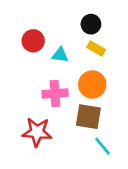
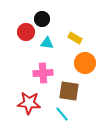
black circle: (91, 24) -> (42, 19), moved
orange circle: (92, 84) -> (85, 63), moved
cyan line: (103, 146) -> (62, 114), moved

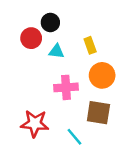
yellow rectangle: (75, 38) -> (90, 45), turned 40
pink cross: (43, 73) -> (66, 87), moved
brown square: (69, 91) -> (98, 113), moved

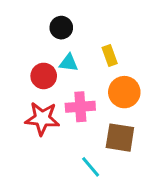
red circle: (31, 38) -> (44, 76), moved
red star: (35, 123) -> (42, 118), moved

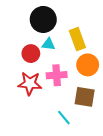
black circle: (61, 28) -> (43, 19), size x1.6
yellow rectangle: (110, 55) -> (77, 39), size x1.5

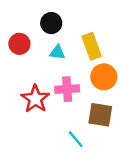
black circle: (43, 19) -> (51, 23), size x0.7
red circle: (31, 54) -> (19, 44), moved
red star: (30, 83) -> (35, 99), turned 30

